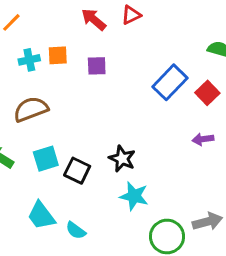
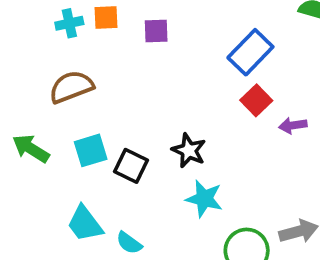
red square: (207, 93) -> (256, 100), moved

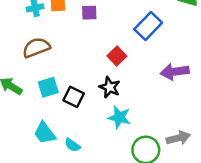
red square: (256, 100) -> (117, 56), moved
purple arrow: (293, 125) -> (175, 72), size x1.6

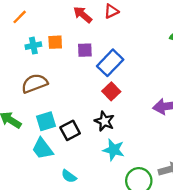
blue rectangle: (148, 26) -> (110, 63), moved
black square: (74, 97) -> (70, 130), turned 36
cyan trapezoid: (45, 133) -> (43, 149), moved

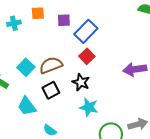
cyan cross: (33, 46) -> (14, 23), moved
brown semicircle: (35, 83) -> (51, 65), moved
cyan square: (46, 121) -> (26, 67), moved, turned -30

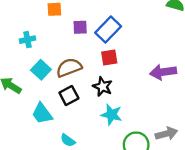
purple square: (64, 20) -> (80, 27), moved
cyan cross: (14, 23) -> (28, 40), moved
red square: (87, 56) -> (109, 57), turned 35

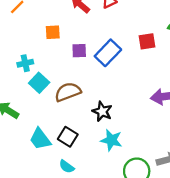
red square: (109, 57) -> (147, 41), moved
cyan square: (41, 70) -> (39, 83), moved
black square: (69, 96) -> (68, 137), moved, turned -30

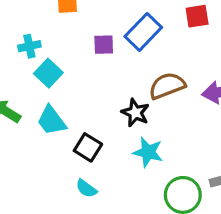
purple square: (79, 51) -> (104, 45), moved
brown semicircle: (68, 92) -> (167, 86), moved
cyan trapezoid: (40, 139) -> (52, 121), moved

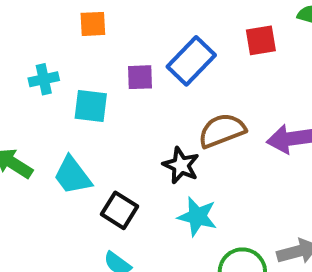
cyan square: (48, 73) -> (91, 106), moved, turned -36

